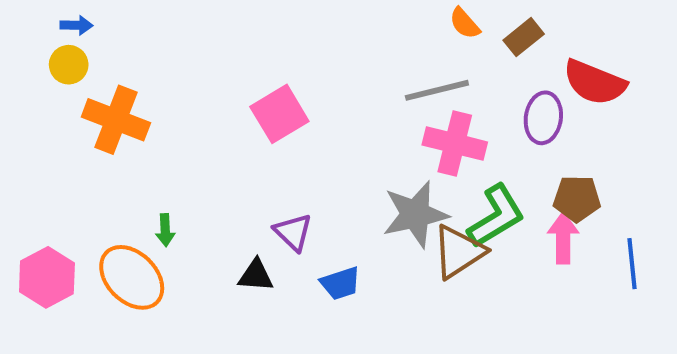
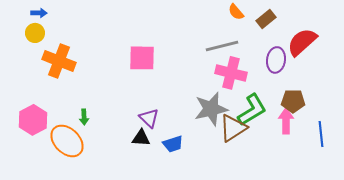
red semicircle: (595, 82) -> (302, 42), turned 116
pink square: (279, 114) -> (142, 58), turned 32
black triangle: (256, 275) -> (141, 138), moved
pink hexagon: (47, 277) -> (33, 120), moved

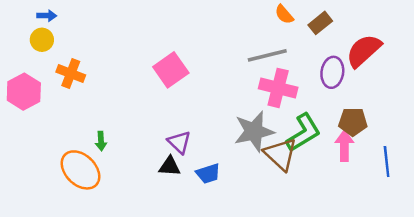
pink square: (142, 58) -> (171, 70), turned -36
orange cross: (59, 61) -> (71, 74), size x0.7
pink hexagon: (33, 120) -> (24, 92), moved
brown triangle: (233, 128) -> (281, 154), turned -44

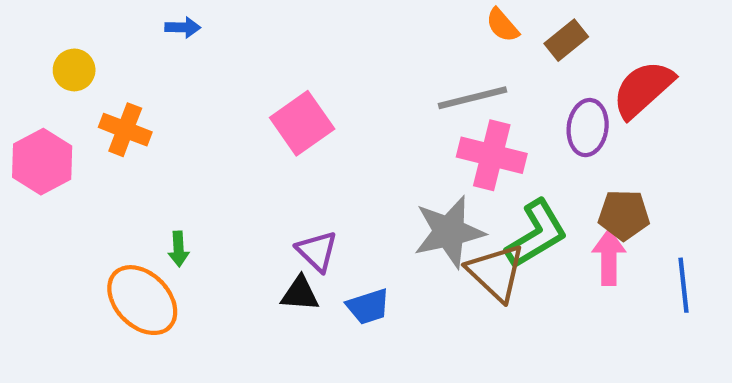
blue arrow: (47, 16) -> (183, 27), moved

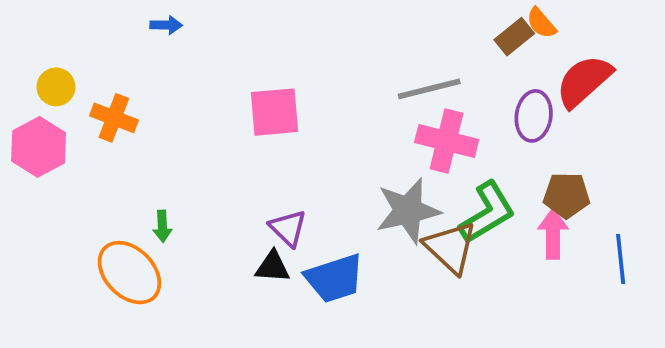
orange semicircle: (502, 25) -> (541, 23), moved
yellow circle: (74, 70) -> (56, 87), moved
pink square: (302, 123) -> (274, 112), turned 30
blue trapezoid: (368, 306) -> (334, 278), size x1.5

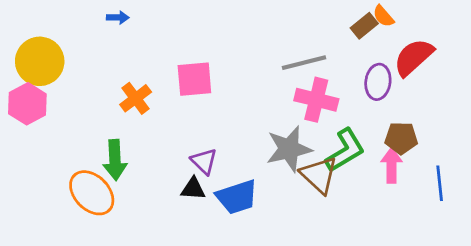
yellow circle: (56, 87) -> (40, 61), size x1.8
orange cross: (114, 118) -> (136, 98), moved, turned 32
green arrow: (162, 226) -> (115, 160), size x1.8

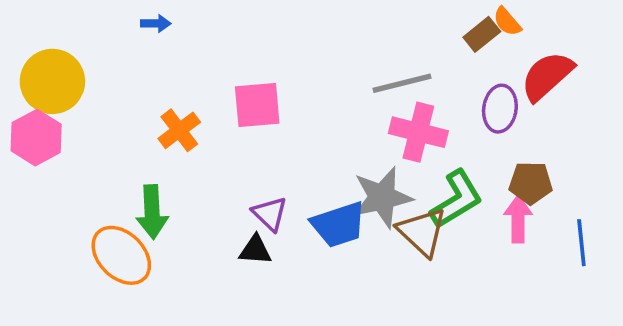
blue trapezoid: (237, 197) -> (339, 225), moved

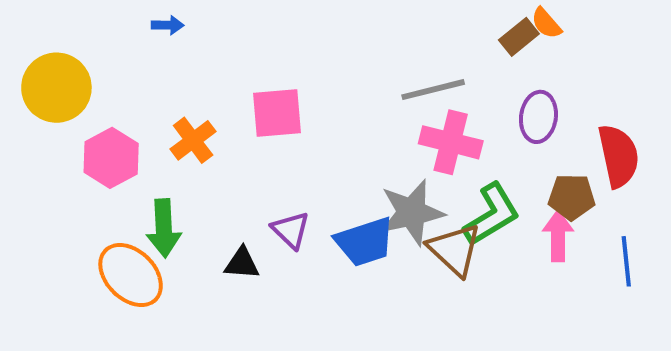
red semicircle: (547, 76) -> (618, 156), moved, turned 120
pink hexagon: (36, 138) -> (111, 158), moved
black triangle: (255, 250) -> (242, 263), moved

